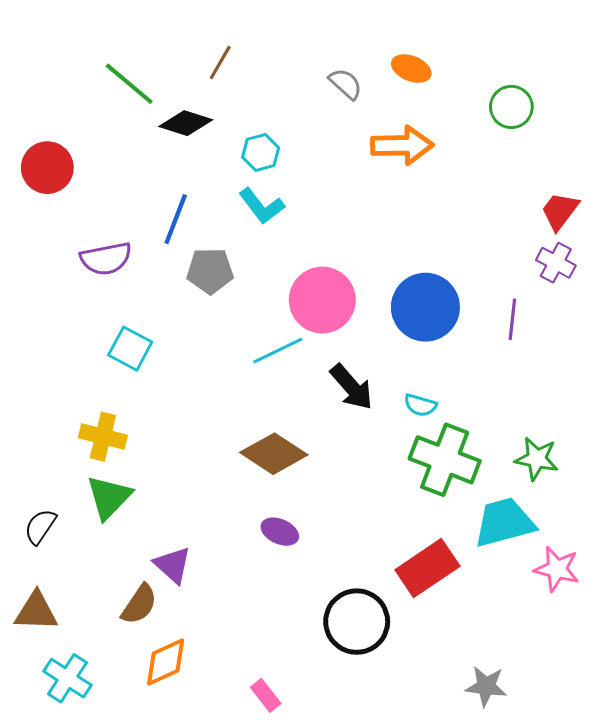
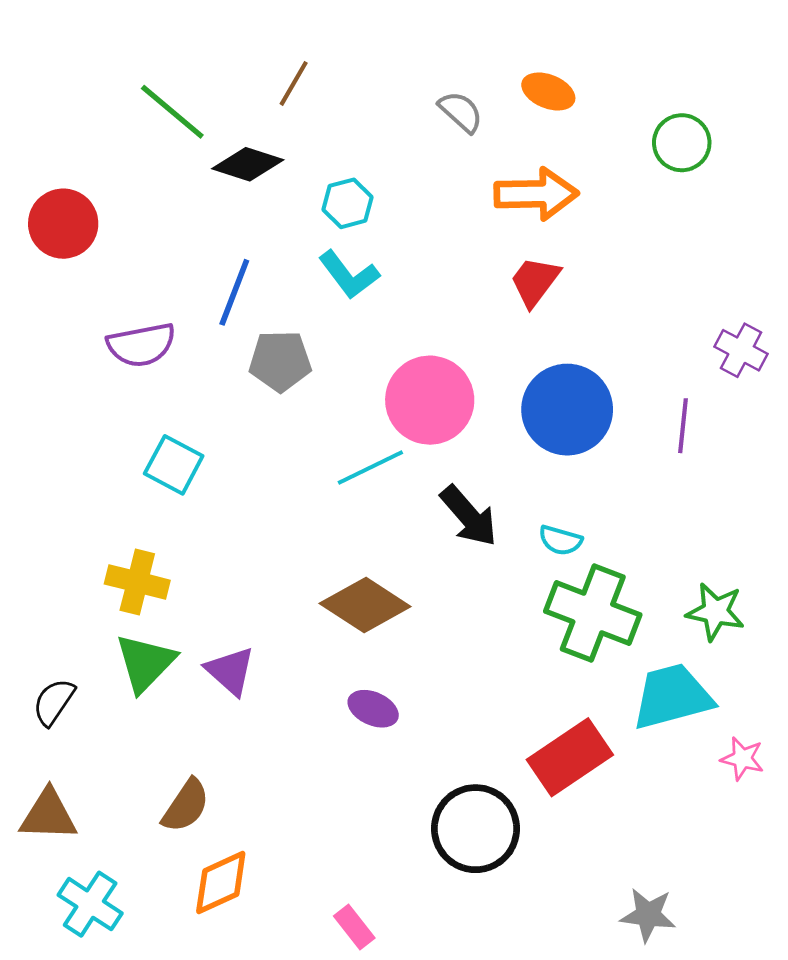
red trapezoid: (560, 211) -> (535, 282), moved
purple triangle: (173, 565) -> (230, 671), moved
pink star: (557, 569) -> (742, 759), size x0.7

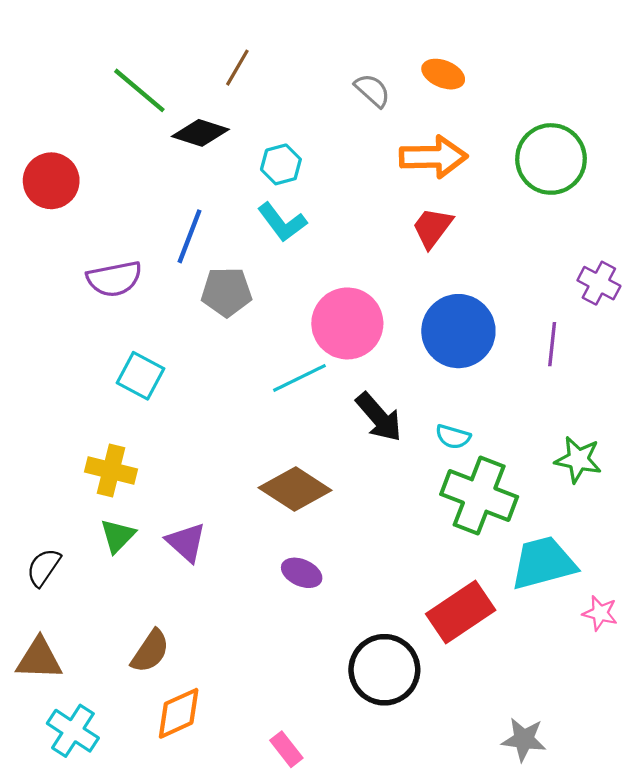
green circle: (682, 143) -> (551, 159), moved, size x1.5
green star: (715, 612) -> (578, 460), moved
green triangle: (145, 663) -> (118, 536), size x0.7

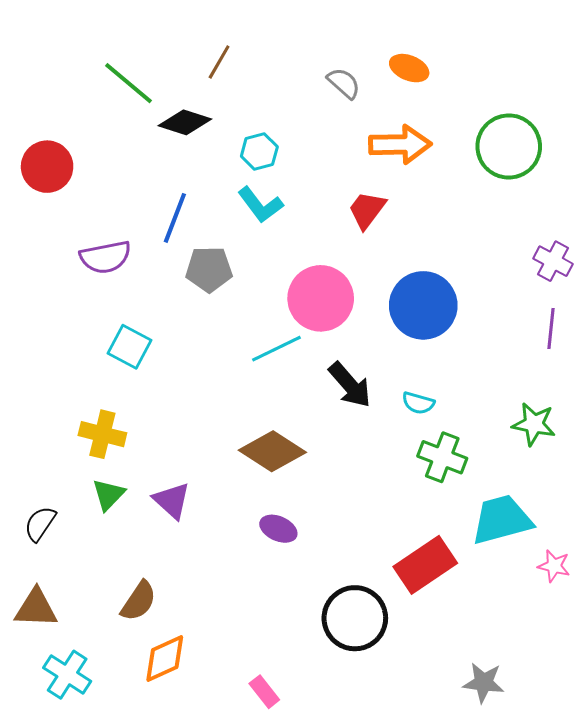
red trapezoid: (432, 228) -> (367, 210), moved
purple line: (552, 344) -> (551, 329), moved
green cross: (479, 495) -> (442, 457), size x0.7

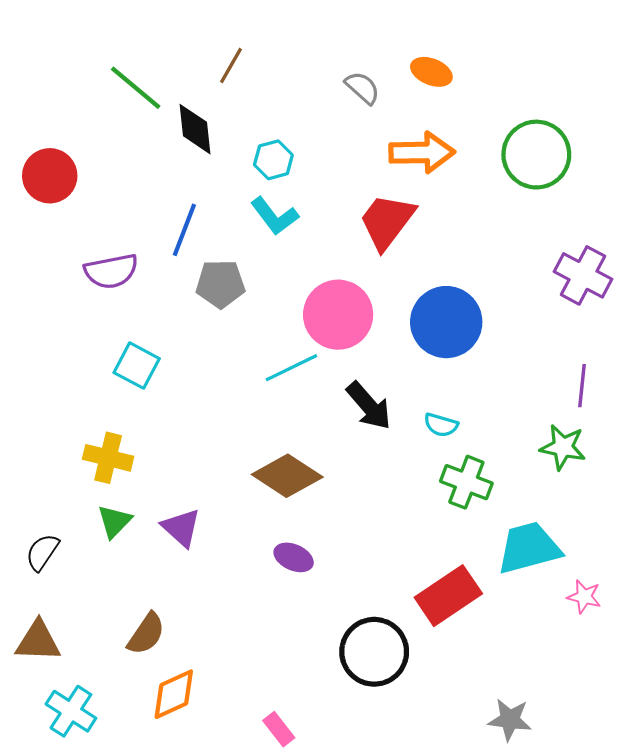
black diamond: (185, 122) -> (195, 129), turned 66
red trapezoid: (367, 210) -> (387, 221), size x1.4
purple cross: (553, 261) -> (583, 275), size x1.4
purple line: (551, 329) -> (582, 386), moved

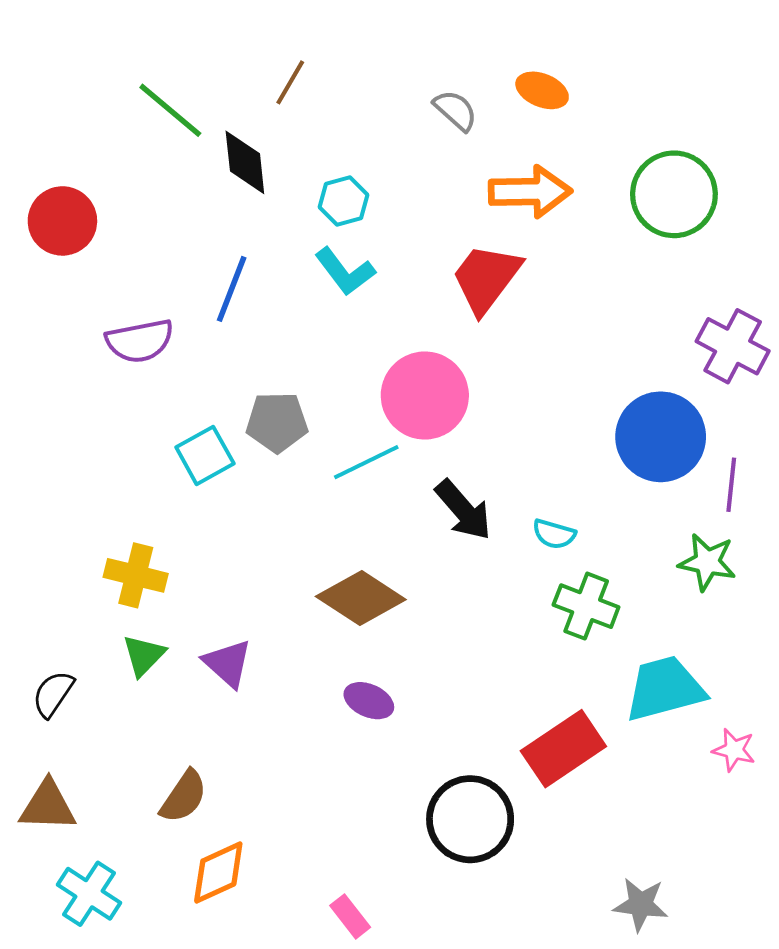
gray pentagon: (220, 284) -> (277, 422), moved
blue circle: (446, 322) -> (661, 437), moved
cyan square: (137, 366) -> (205, 455), moved, turned 33

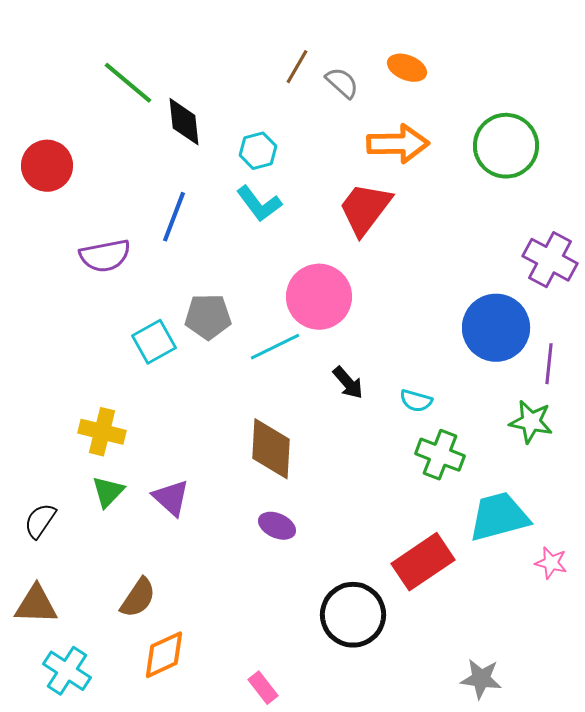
brown line: (290, 82) -> (297, 67), moved
black arrow: (463, 510) -> (348, 383), size x0.7
brown diamond: (361, 598) -> (271, 449), turned 60

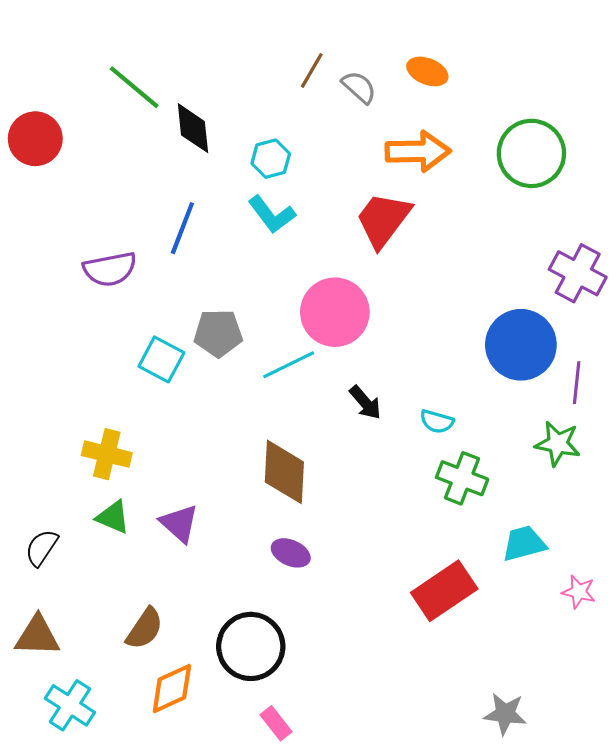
red circle: (47, 166) -> (35, 139), moved
cyan square: (154, 342) -> (161, 359), turned -33
green triangle: (108, 492) -> (113, 517), turned -51
cyan trapezoid: (499, 517) -> (524, 543), size x0.7
black circle: (353, 615) -> (251, 646), moved

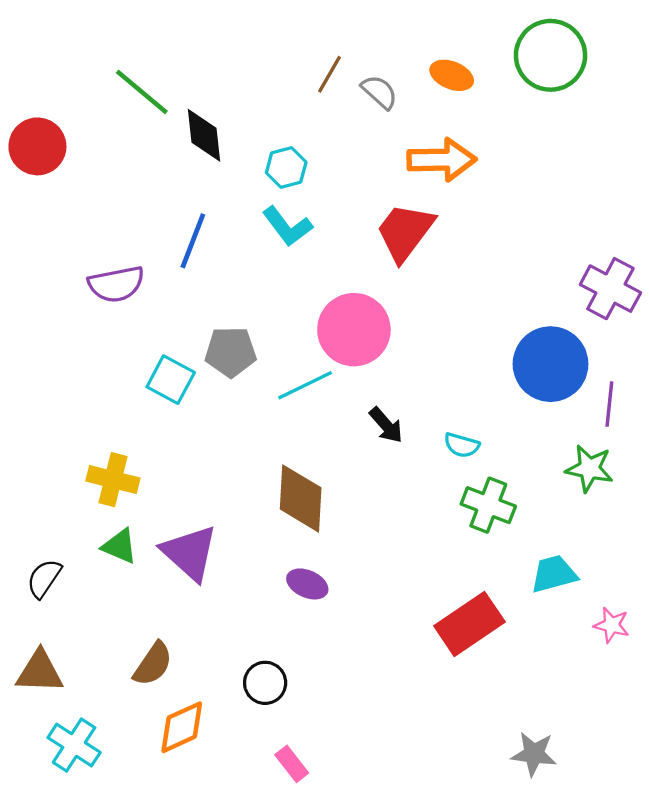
green circle: (531, 153) -> (551, 55), moved
purple triangle: (179, 523) -> (190, 553), size x1.4
black circle: (251, 646) -> (265, 683), size x0.6

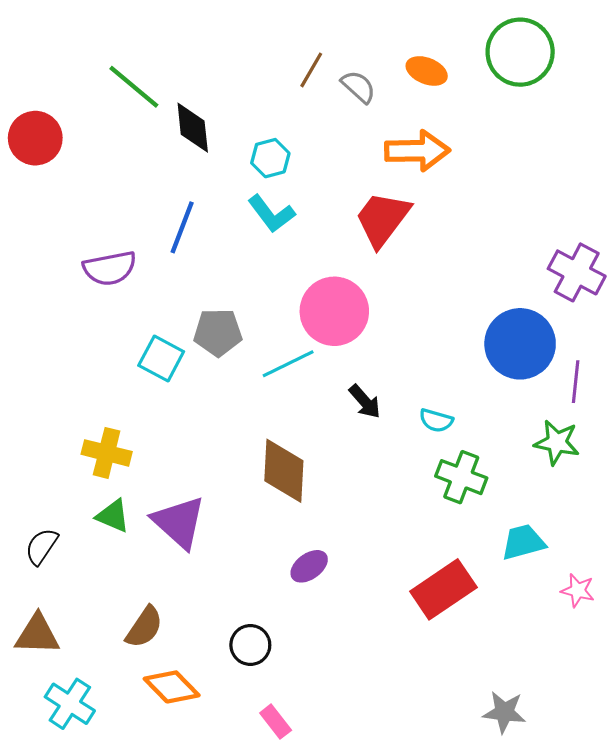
purple ellipse: (307, 584) -> (309, 566), moved, turned -60
orange diamond: (182, 727) -> (172, 687), turned 70

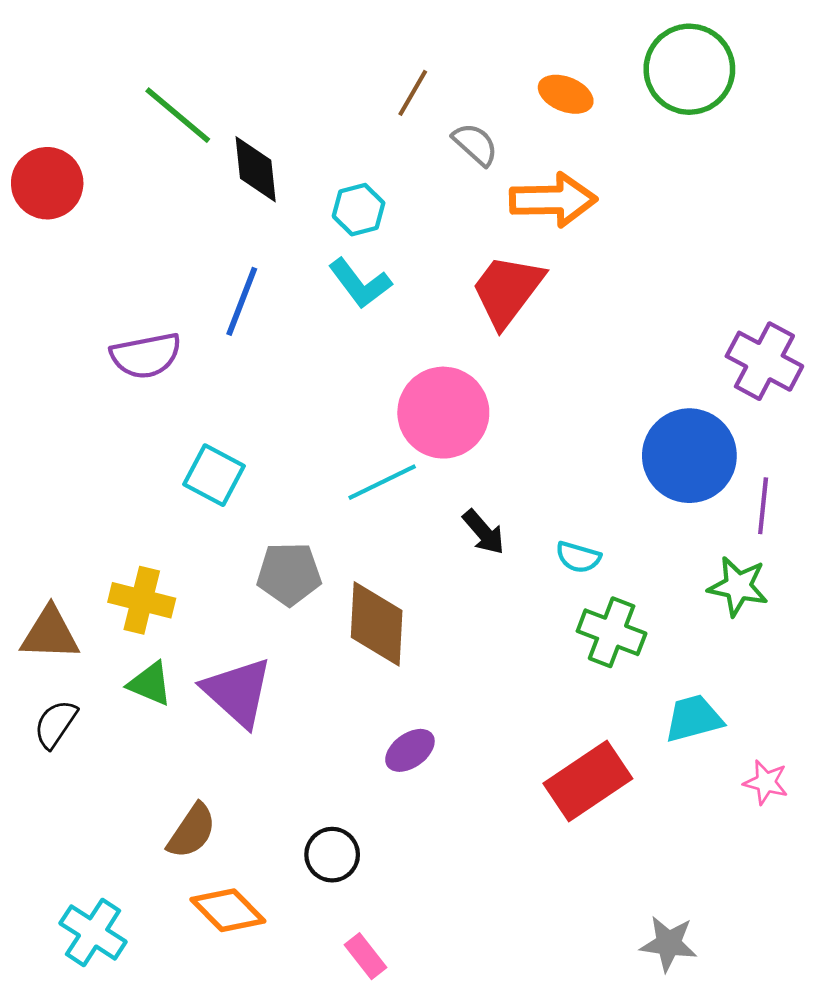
gray semicircle: (358, 87) -> (475, 144), moved
gray pentagon: (218, 332) -> (289, 574), moved
brown triangle: (37, 634) -> (50, 634), moved

